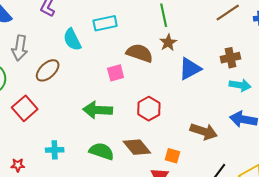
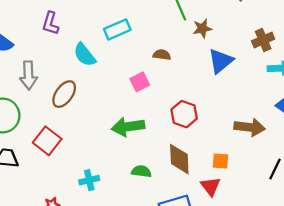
brown star: (168, 42) -> (202, 28), moved, turned 30
brown semicircle: (140, 53) -> (162, 55), size x0.6
brown diamond: (137, 147) -> (179, 159), turned 48
green semicircle: (102, 151) -> (141, 171), size x0.7

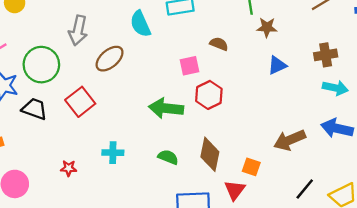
blue triangle: (221, 61) -> (277, 65), size x0.7
red hexagon: (184, 114) -> (209, 95), moved
brown arrow: (250, 127) -> (290, 140), turned 136

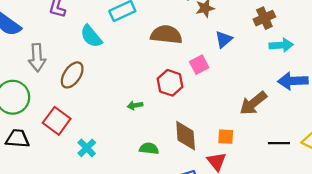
brown semicircle: (219, 44) -> (166, 35), size x1.8
pink square: (189, 66) -> (199, 65), moved
green arrow: (166, 108) -> (135, 105), size x0.5
cyan cross: (113, 153) -> (87, 148), moved, turned -30
black line: (305, 189) -> (279, 143), turned 65

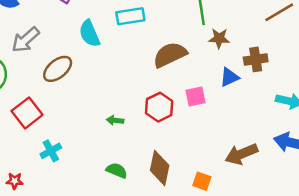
brown cross: (264, 18) -> (256, 59), moved
brown semicircle: (166, 35) -> (170, 55), turned -48
gray arrow: (37, 58) -> (26, 40), turned 36

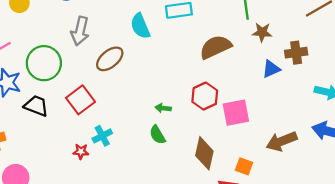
gray arrow: (26, 40) -> (80, 31), turned -36
pink square: (196, 97) -> (236, 113), moved, size x1.4
green semicircle: (117, 170) -> (157, 135), moved, turned -144
red star: (15, 181) -> (81, 151), moved

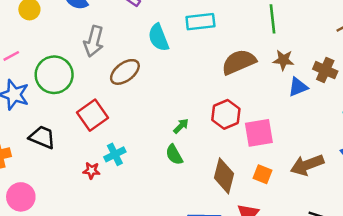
brown star: (262, 32) -> (283, 60), moved
brown cross: (296, 53) -> (325, 70), turned 30
black trapezoid: (36, 106) -> (42, 137), moved
green arrow: (163, 108) -> (181, 126), turned 126
orange square: (244, 166) -> (263, 174), moved

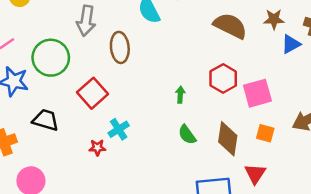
brown semicircle: (239, 62) -> (230, 26), turned 56
brown ellipse: (125, 72) -> (120, 47), turned -52
green arrow: (181, 126) -> (180, 95), turned -35
green semicircle: (174, 155) -> (187, 135), moved

